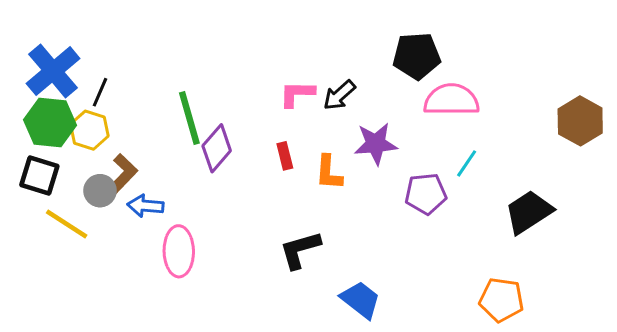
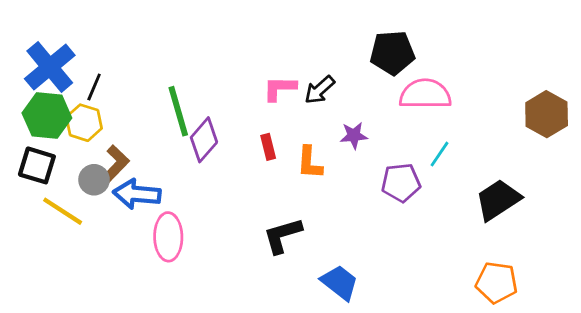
purple star: (376, 144) -> (354, 136), size x0.7
blue arrow: (145, 206) -> (137, 194), size x1.4
orange pentagon: (501, 300) -> (497, 283), moved

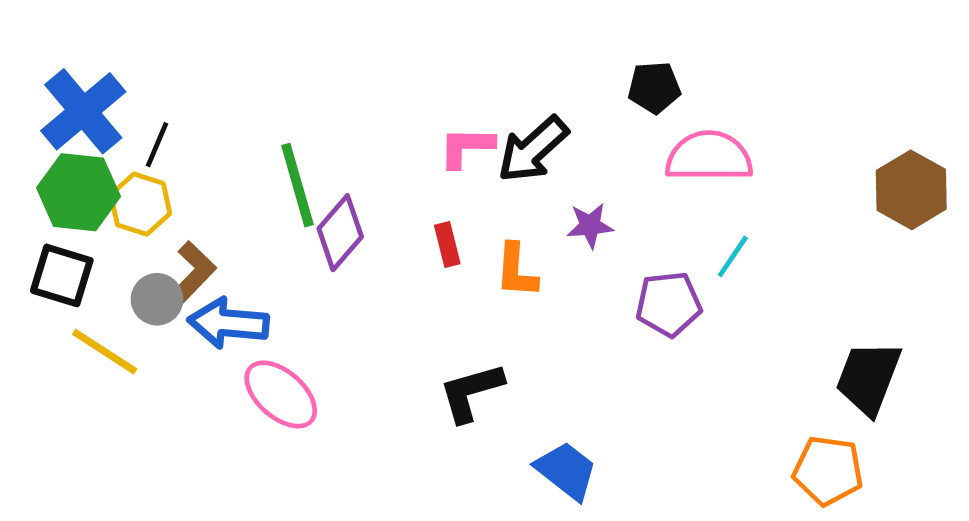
black pentagon: (392, 53) -> (654, 87), size x0.7
black arrow: (320, 90) -> (533, 149), size x1.4
black trapezoid: (498, 200) -> (868, 378), moved, turned -36
pink ellipse: (168, 237) -> (281, 394), turned -48

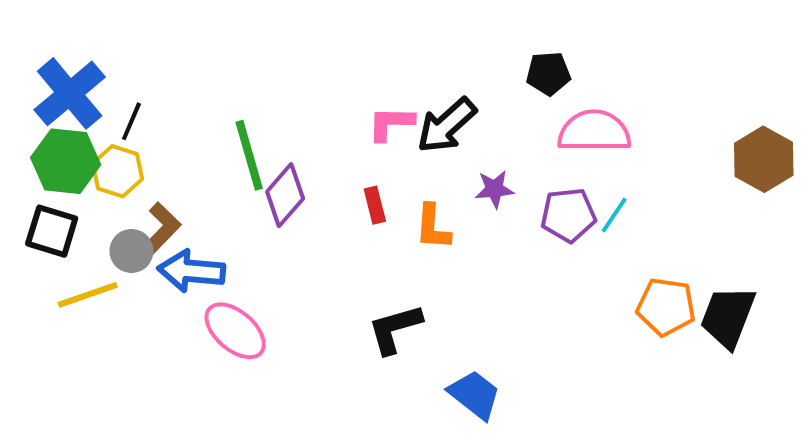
purple pentagon: (669, 304) -> (568, 215), moved
yellow line: (105, 352) -> (88, 295), turned -52
orange pentagon: (828, 471) -> (666, 307), moved

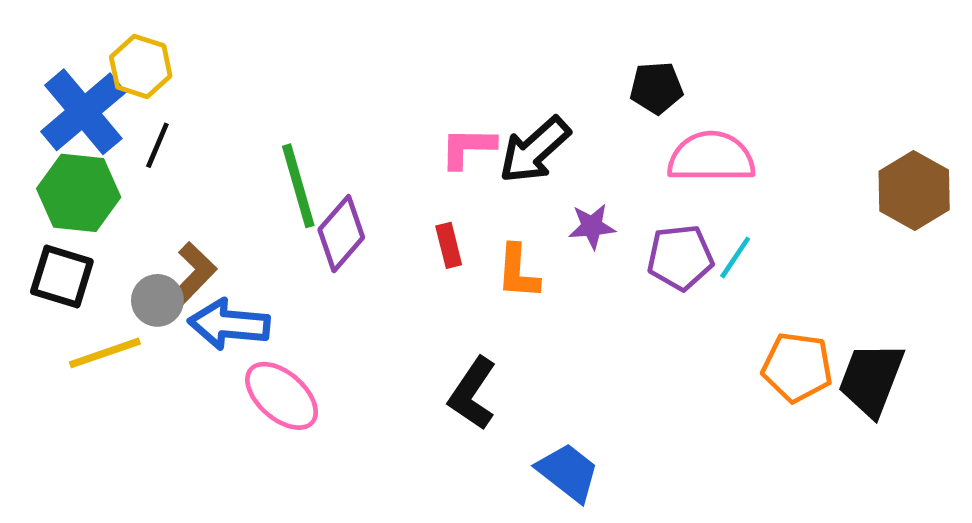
yellow hexagon: (117, 171) -> (141, 66), moved
black L-shape: (395, 329) -> (473, 393), turned -40

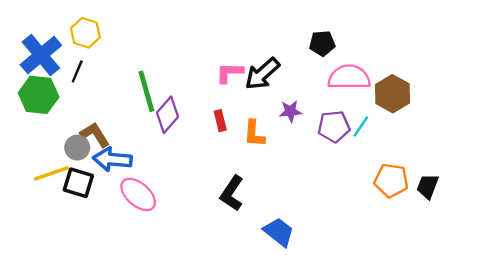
yellow hexagon: (141, 66) -> (85, 33), moved
brown hexagon: (914, 191) -> (392, 94), moved
brown L-shape: (193, 274) -> (95, 135), turned -76
black square: (62, 277) -> (78, 183), moved
black trapezoid: (871, 379) -> (428, 186), size x0.7

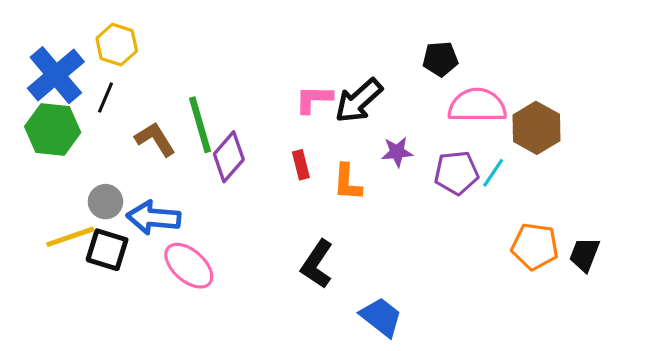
brown L-shape: (95, 135) -> (155, 139), moved

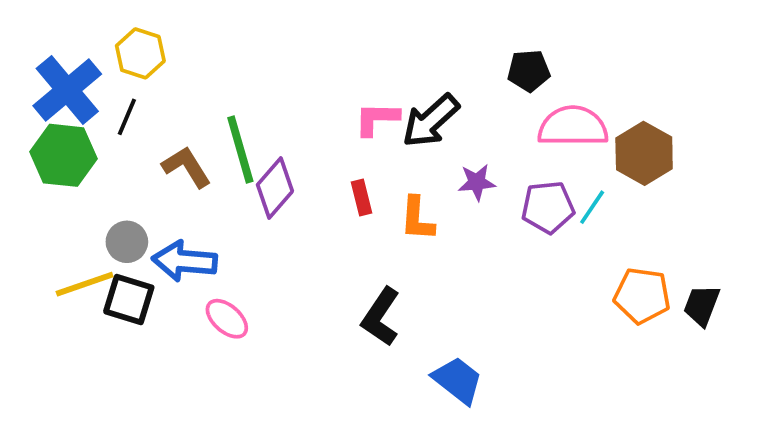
pink ellipse: (189, 266) -> (227, 319), size x0.7

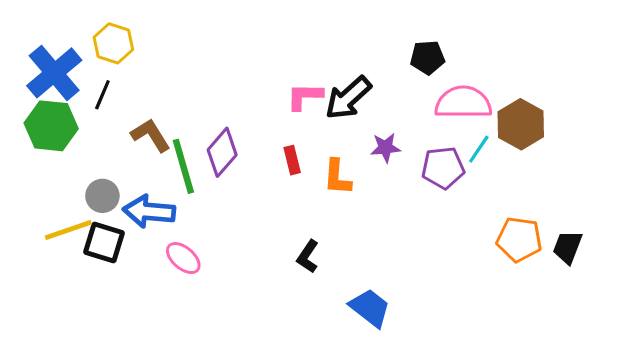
green line: (240, 150) -> (183, 166), moved
cyan line: (592, 207) -> (479, 149), moved
black L-shape: (381, 317) -> (308, 256), size x0.7

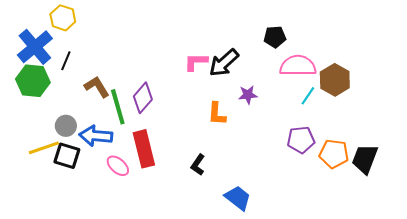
yellow hexagon: (113, 43) -> (63, 18), moved
red rectangle: (292, 160) -> (144, 149), moved, size x2.0
purple pentagon: (443, 168) -> (301, 140), moved
black trapezoid: (567, 247) -> (365, 159), size x1.4

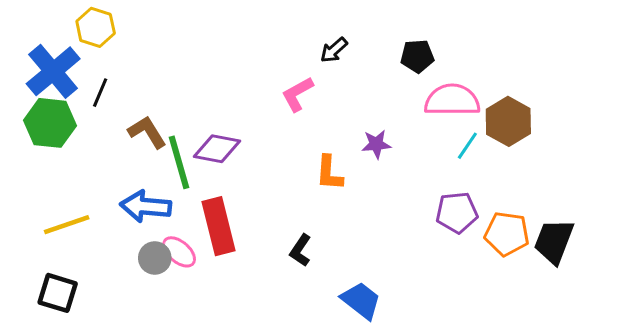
pink L-shape: (196, 62) -> (297, 94), turned -30
black arrow: (224, 63) -> (334, 50), moved, size x0.6
purple diamond: (143, 98) -> (217, 149), turned 60
gray circle: (66, 126) -> (155, 258), moved
black square: (67, 156) -> (58, 293), moved

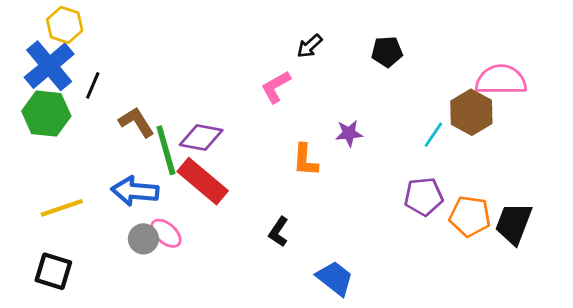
yellow hexagon: (96, 27) -> (65, 25), moved
pink semicircle: (452, 100) -> (501, 80), moved
red rectangle: (218, 226) -> (203, 181), moved, turned -36

